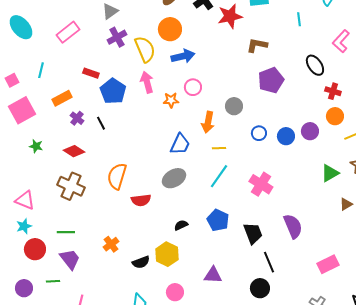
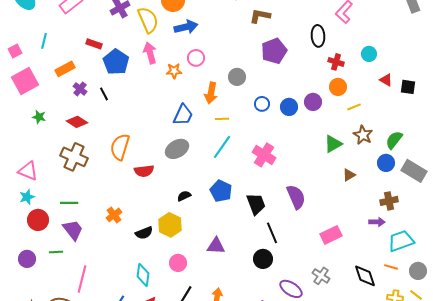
black ellipse: (315, 65) -> (318, 36), turned 30

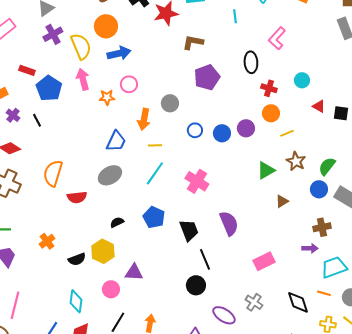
purple triangle: (216, 246) -> (134, 272), moved

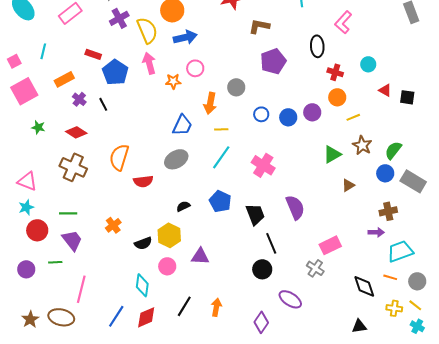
pink circle: (111, 289) -> (167, 266), moved
gray cross: (254, 302) -> (315, 268), moved

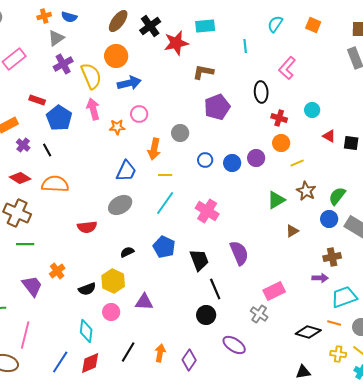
orange semicircle: (119, 157) -> (55, 184), moved, turned 76
green line: (68, 213) -> (25, 244), moved
purple trapezoid: (72, 240) -> (32, 286), moved
black diamond: (364, 286) -> (308, 332), turned -55
purple diamond: (261, 322) -> (189, 360), moved

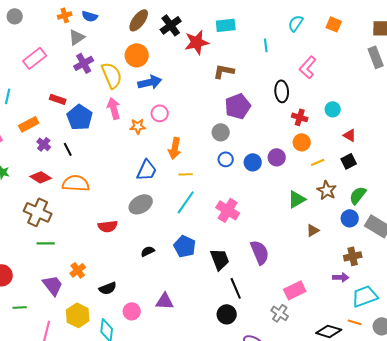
gray circle: (180, 133) -> (221, 132), moved
black square: (351, 143) -> (349, 161), moved, turned -35
yellow hexagon: (113, 281) -> (78, 315), moved

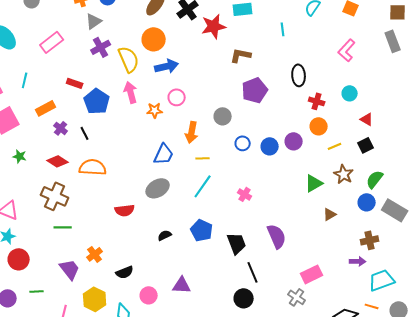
pink L-shape: (308, 67) -> (347, 50), moved
gray circle: (221, 132) -> (223, 116), moved
pink cross: (228, 210) -> (245, 194), size x0.6

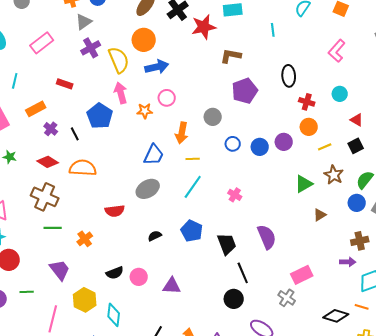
blue pentagon: (97, 101) -> (100, 116), moved
orange cross: (95, 254) -> (85, 239), moved
pink circle: (149, 295) -> (139, 277), moved

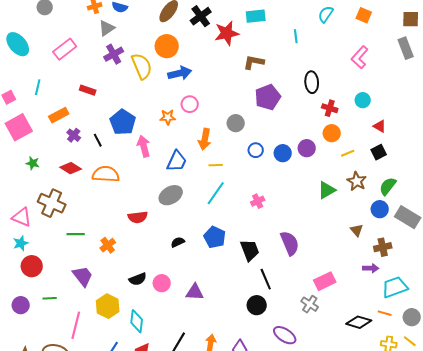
pink arrow: (121, 93) -> (144, 146), moved
pink cross: (235, 195) -> (258, 201), turned 32
brown cross: (45, 197) -> (52, 203), moved
brown triangle: (320, 215) -> (357, 230), moved, turned -40

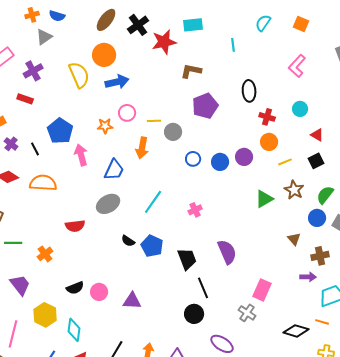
purple cross: (114, 54) -> (33, 71), moved
yellow line: (216, 165) -> (154, 121), moved
black semicircle: (178, 242) -> (128, 241), moved, turned -120
pink rectangle: (325, 281) -> (262, 290), turned -40

